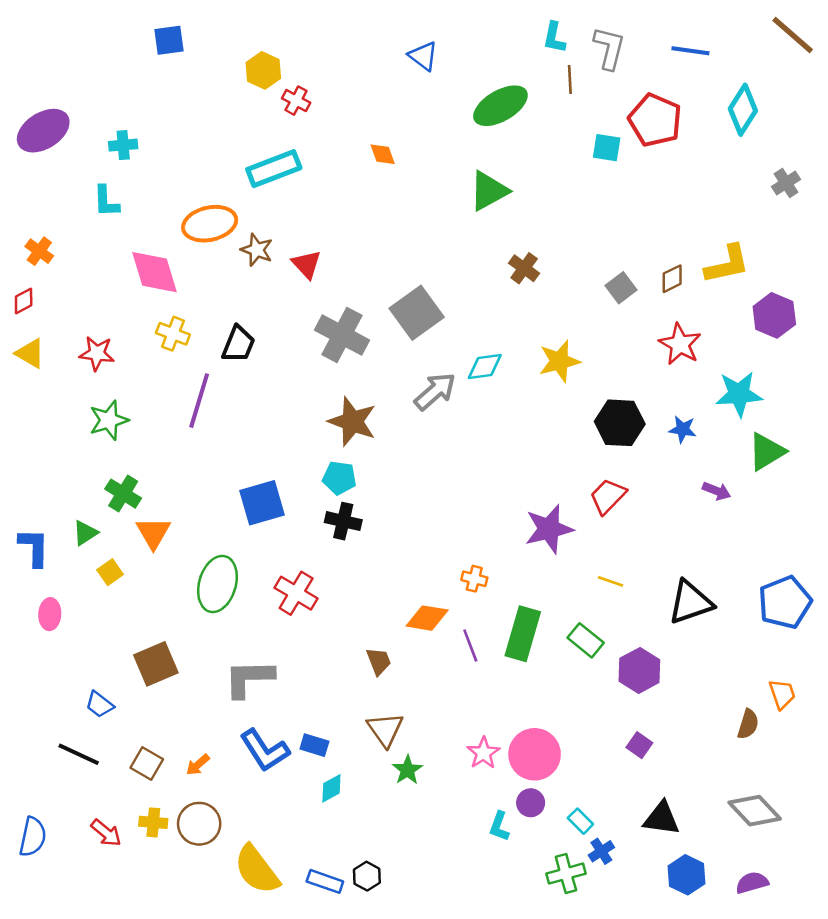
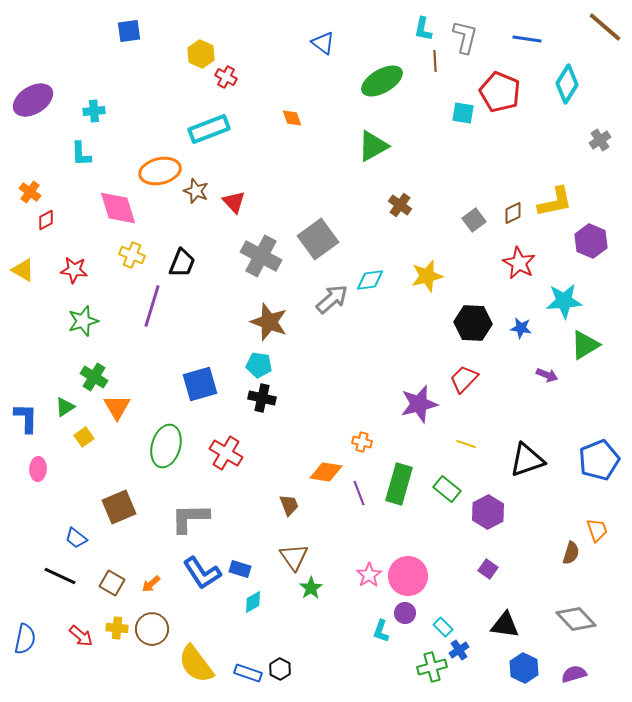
red diamond: (24, 301) -> (46, 220), moved

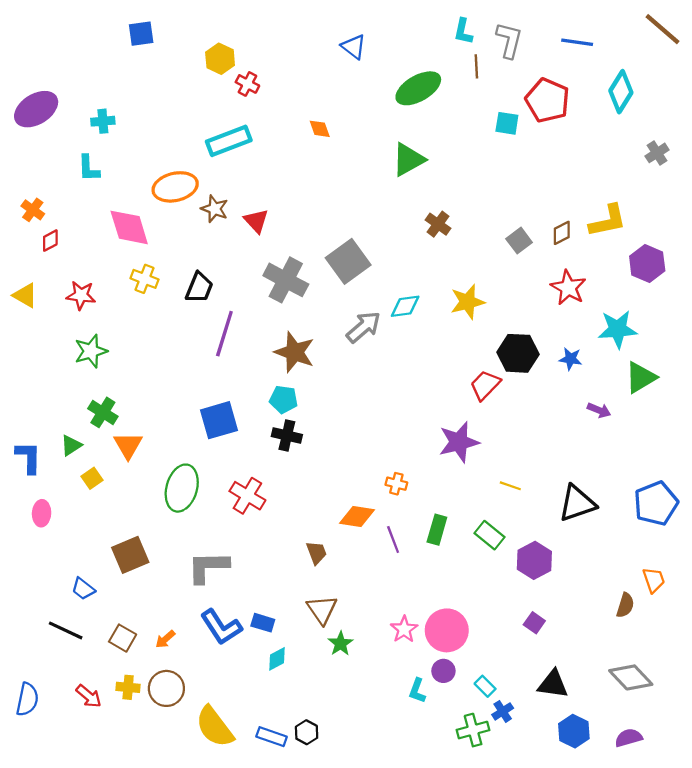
purple line: (152, 306) -> (224, 334), moved
red trapezoid: (464, 379) -> (485, 385), moved
green rectangle: (399, 484) -> (437, 530), size x0.7

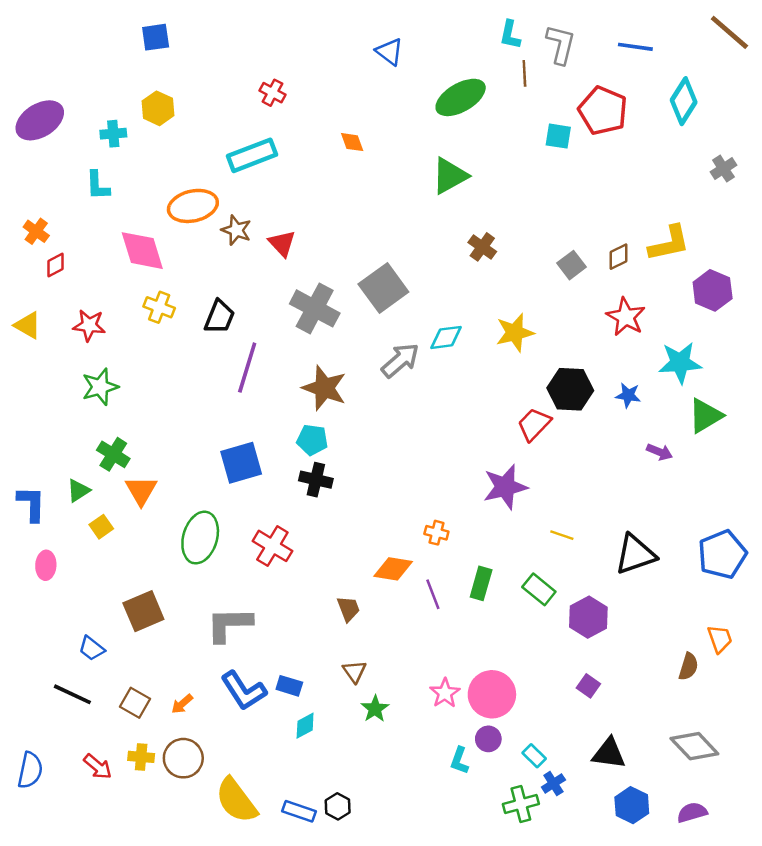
yellow hexagon: (220, 59) -> (158, 108), moved
brown triangle: (322, 610) -> (354, 671), size x0.7

